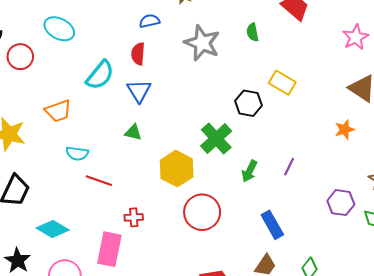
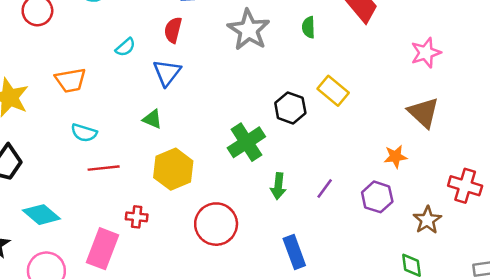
cyan semicircle: (100, 75) -> (125, 47), size x0.6
yellow hexagon: (177, 169) -> (173, 169), moved
green arrow: (249, 171) -> (278, 186), turned -30
red line: (99, 181) -> (104, 168), turned -35
purple hexagon: (341, 203) -> (377, 197), moved

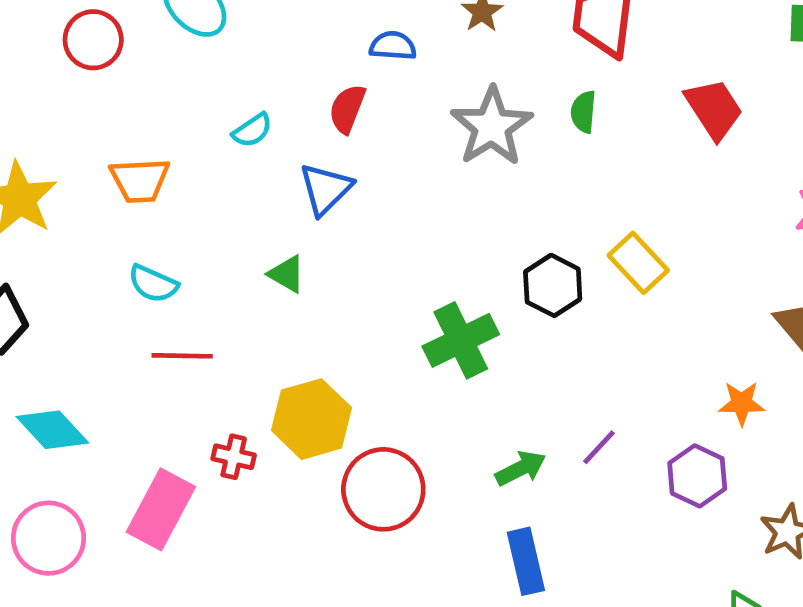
green semicircle: (309, 27) -> (583, 112), moved
yellow hexagon: (173, 169) -> (312, 419), moved
green arrow: (278, 186) -> (521, 468), moved, turned -130

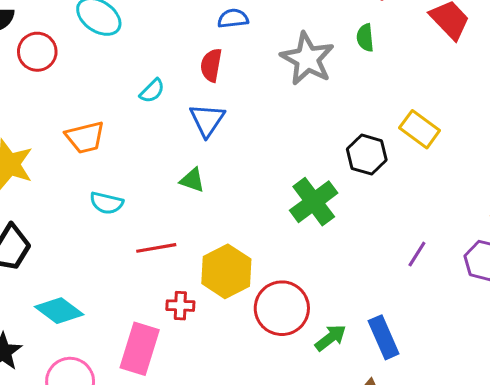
red line: (182, 356) -> (156, 248), moved
green arrow: (521, 468) -> (331, 338), moved

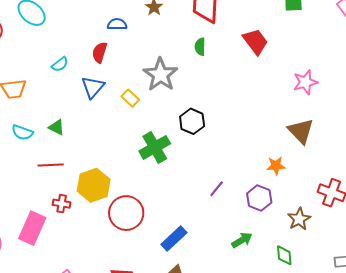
gray star: (307, 59) -> (161, 75), moved
yellow rectangle: (420, 129) -> (130, 98), moved, size x0.7
green triangle: (192, 180) -> (57, 127), moved
blue rectangle: (384, 337) -> (174, 239), moved, turned 64
green arrow: (331, 338) -> (242, 240), moved

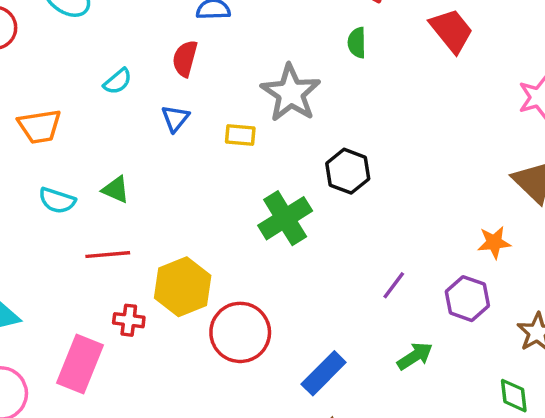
blue triangle: (93, 87) -> (175, 118), size x0.7
yellow rectangle: (130, 98) -> (240, 135), turned -36
green arrow: (242, 240) -> (415, 356), moved

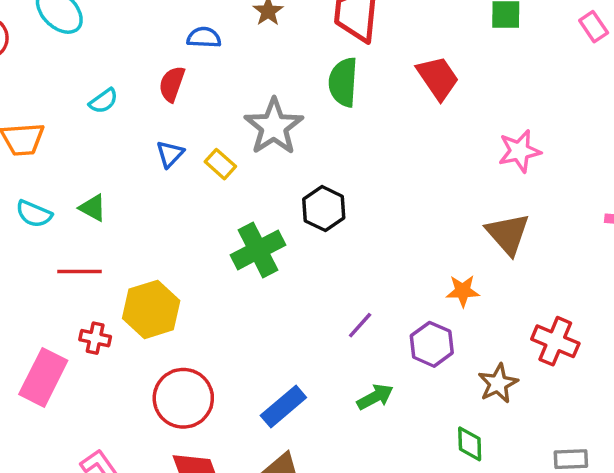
green semicircle: (357, 43) -> (343, 82), size x1.6
blue triangle: (175, 118) -> (170, 154), moved
yellow rectangle: (240, 135) -> (220, 164), turned 32
red circle: (240, 332) -> (183, 398), moved

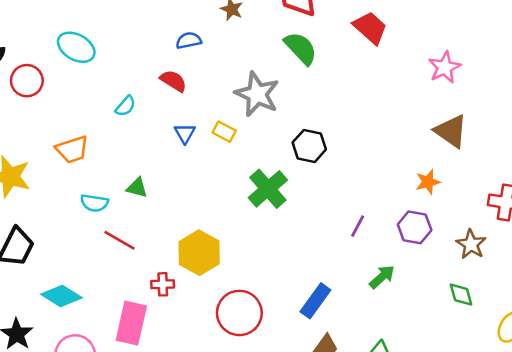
green semicircle: (343, 82) -> (301, 48), turned 147
red semicircle: (172, 84) -> (173, 81), turned 116
red line: (80, 271) -> (120, 240), moved, turned 44

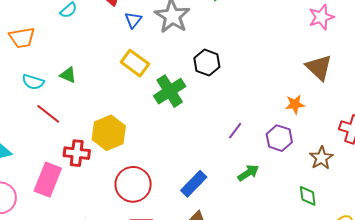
yellow rectangle: (224, 132) -> (135, 63), moved, size x1.5
blue triangle: (185, 133) -> (133, 20), moved
red cross: (163, 284) -> (77, 153), size x1.4

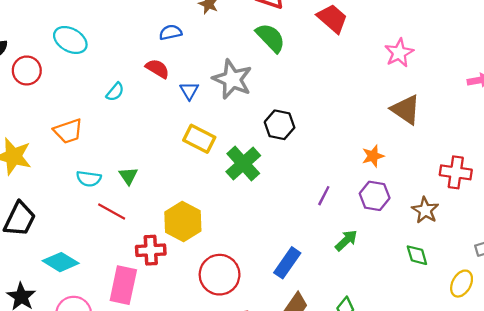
green triangle: (68, 75) -> (128, 176), moved, turned 42
orange star: (295, 104) -> (373, 156), moved

